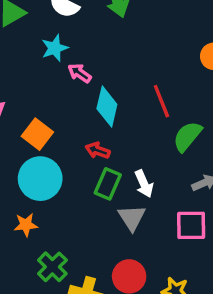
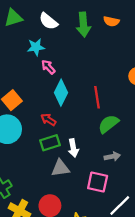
green rectangle: (108, 184) -> (50, 143), turned 36
gray triangle: (132, 218) -> (60, 168), turned 42

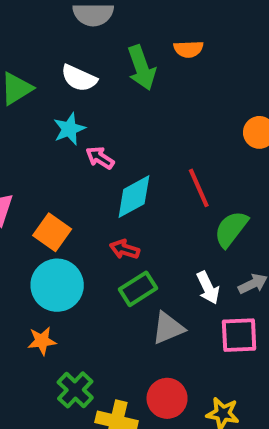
cyan diamond: (61, 93) -> (134, 197), turned 50
white arrow: (73, 148) -> (208, 288), moved

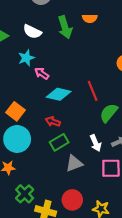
cyan diamond: (134, 197) -> (59, 94), turned 40

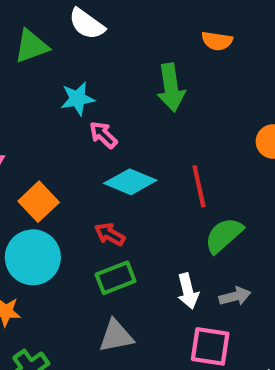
green arrow: (65, 27) -> (171, 88), moved
white semicircle: (32, 32) -> (87, 24), moved
gray triangle: (74, 163) -> (116, 336), moved

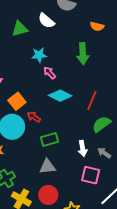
orange semicircle: (217, 41) -> (97, 26), moved
red line: (199, 186) -> (92, 100), turned 30
red arrow: (110, 234) -> (34, 117), moved
gray arrow: (235, 296) -> (104, 153), turned -136

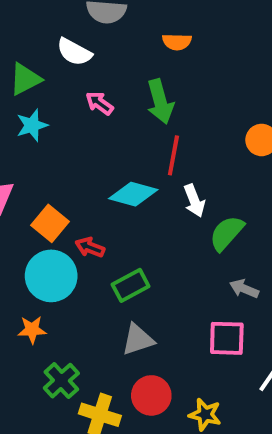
cyan star: (39, 55) -> (32, 125), moved
pink arrow: (50, 73) -> (100, 103), moved
red line: (92, 100) -> (173, 155), moved
white arrow: (83, 149) -> (194, 201), moved

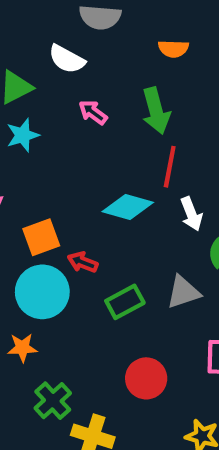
orange square: (50, 223) -> (41, 237), turned 30
gray triangle: (138, 340) -> (183, 292), moved
red circle: (151, 395) -> (146, 378), moved

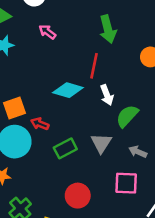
green arrow: (156, 111) -> (108, 29), moved
gray triangle: (183, 292) -> (101, 143), turned -40

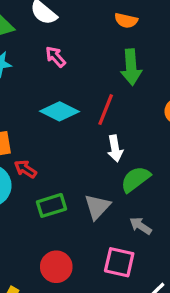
cyan diamond: (68, 90) -> (59, 111), moved

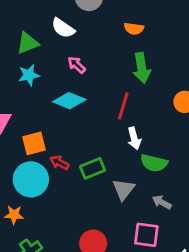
cyan diamond: (59, 111) -> (69, 101), moved
green semicircle: (135, 179) -> (154, 163), turned -124
green rectangle: (52, 205) -> (93, 168), moved

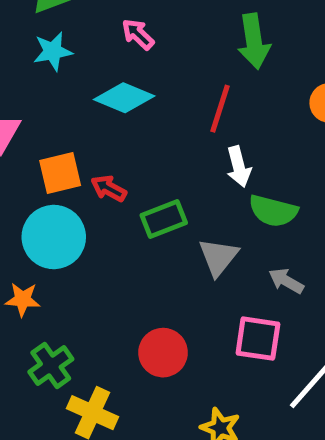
red arrow: (59, 163) -> (109, 188), moved

